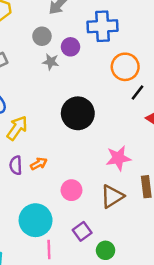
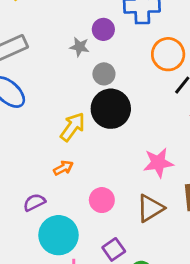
gray circle: (42, 36) -> (104, 74), moved
yellow arrow: (17, 128) -> (73, 127), moved
purple semicircle: (16, 165) -> (34, 202), moved, turned 66

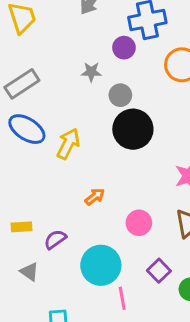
purple circle: (103, 29) -> (124, 48), moved
yellow arrow: (73, 127) -> (68, 144), moved
purple semicircle: (34, 202) -> (55, 239), moved

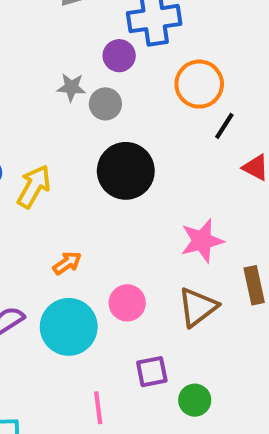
gray circle: (120, 95) -> (105, 104), moved
cyan circle: (101, 265) -> (69, 327), moved
purple square: (159, 271) -> (152, 372), turned 30

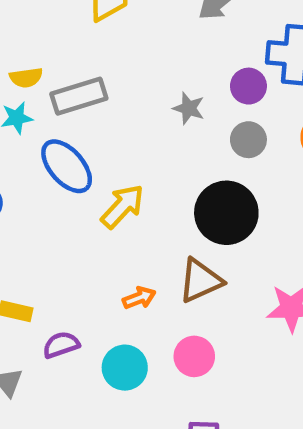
gray circle: (105, 104) -> (248, 140), moved
brown triangle: (198, 307) -> (201, 281), moved
cyan circle: (69, 327) -> (125, 368), size x0.7

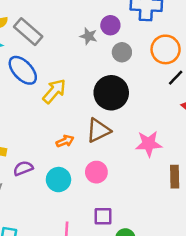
purple circle: (248, 86) -> (110, 25), moved
gray rectangle: (79, 96) -> (28, 32), turned 60

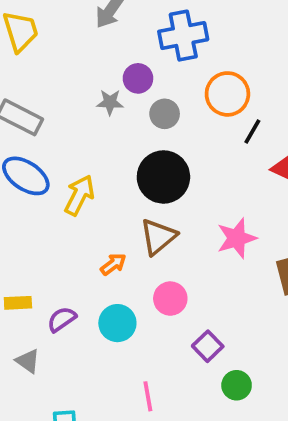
purple square: (103, 216) -> (208, 346), moved, turned -30

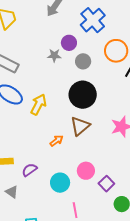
blue cross: (183, 36) -> (93, 20), turned -30
pink circle: (170, 299) -> (86, 171), moved
cyan circle: (117, 323) -> (60, 183), moved

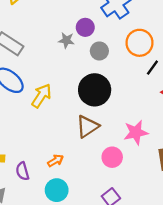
orange arrow: (56, 141) -> (56, 161), moved
purple semicircle: (29, 170) -> (22, 171), turned -77
pink circle: (86, 171) -> (112, 157), moved

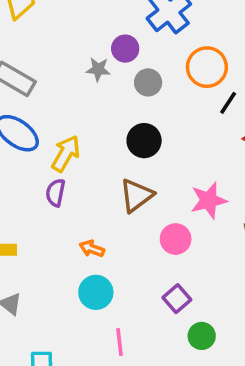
black circle: (95, 90) -> (144, 141), size x0.7
orange arrow: (56, 161) -> (92, 249), turned -126
purple semicircle: (22, 171) -> (56, 193), moved, turned 30

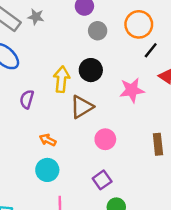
gray star: (98, 69) -> (36, 17), moved
yellow arrow: (66, 153) -> (61, 79), moved, turned -30
pink star: (209, 200) -> (132, 90), moved

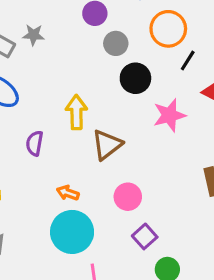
black circle: (91, 70) -> (135, 78), moved
pink circle: (105, 139) -> (128, 197), moved
cyan circle: (47, 170) -> (72, 232), size x1.4

